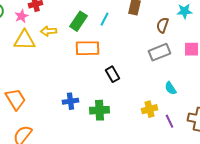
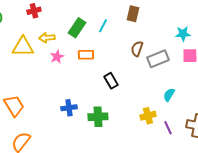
cyan star: (184, 11) -> (183, 34), moved
pink star: (22, 16) -> (57, 57), moved
brown semicircle: (162, 25) -> (137, 49), moved
orange rectangle: (88, 48) -> (86, 55), size x0.7
cyan semicircle: (170, 88) -> (169, 95), turned 64

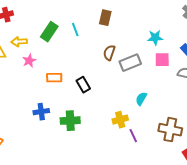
cyan line: (103, 26) -> (75, 30), turned -48
orange rectangle: (86, 55) -> (54, 78), moved
purple line: (168, 128) -> (133, 136), moved

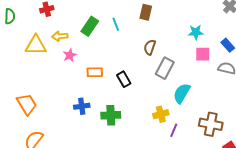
gray rectangle: (130, 63) -> (165, 68), moved, turned -40
cyan semicircle: (141, 99) -> (182, 93), size x1.5
purple line: (133, 136) -> (174, 130), turned 48

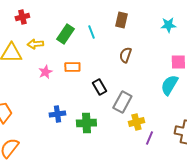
cyan star: (196, 32) -> (168, 25), moved
pink star: (70, 55) -> (45, 72), moved
gray rectangle: (165, 68) -> (122, 102), moved
orange rectangle: (95, 72) -> (72, 67), moved
cyan semicircle: (182, 93) -> (169, 85), moved

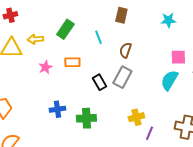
red cross: (22, 17) -> (10, 15), moved
cyan line: (91, 32) -> (98, 37), moved
gray rectangle: (122, 102) -> (122, 77), moved

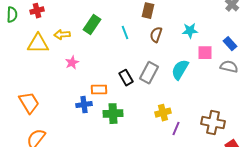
cyan star: (168, 20) -> (190, 31), moved
brown semicircle: (125, 50) -> (156, 35), moved
orange rectangle: (72, 62) -> (99, 90), moved
cyan semicircle: (169, 80) -> (180, 70), moved

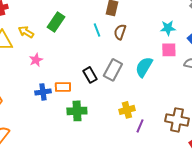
cyan star: (190, 31) -> (168, 28), moved
cyan line: (125, 33) -> (97, 30), moved
yellow arrow: (62, 35) -> (26, 32), turned 35
blue cross: (84, 105) -> (43, 92), moved

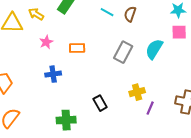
cyan line: (97, 30) -> (107, 12), turned -40
black rectangle: (90, 75) -> (100, 103), moved
orange rectangle: (63, 87) -> (77, 48), moved
green cross: (77, 111) -> (66, 120), moved

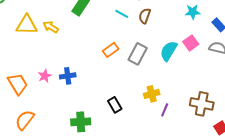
yellow arrow: (36, 14) -> (51, 27), moved
pink square: (179, 32) -> (191, 43), moved, turned -35
pink star: (46, 42) -> (45, 76), moved
orange rectangle: (77, 48) -> (111, 50), moved, turned -35

